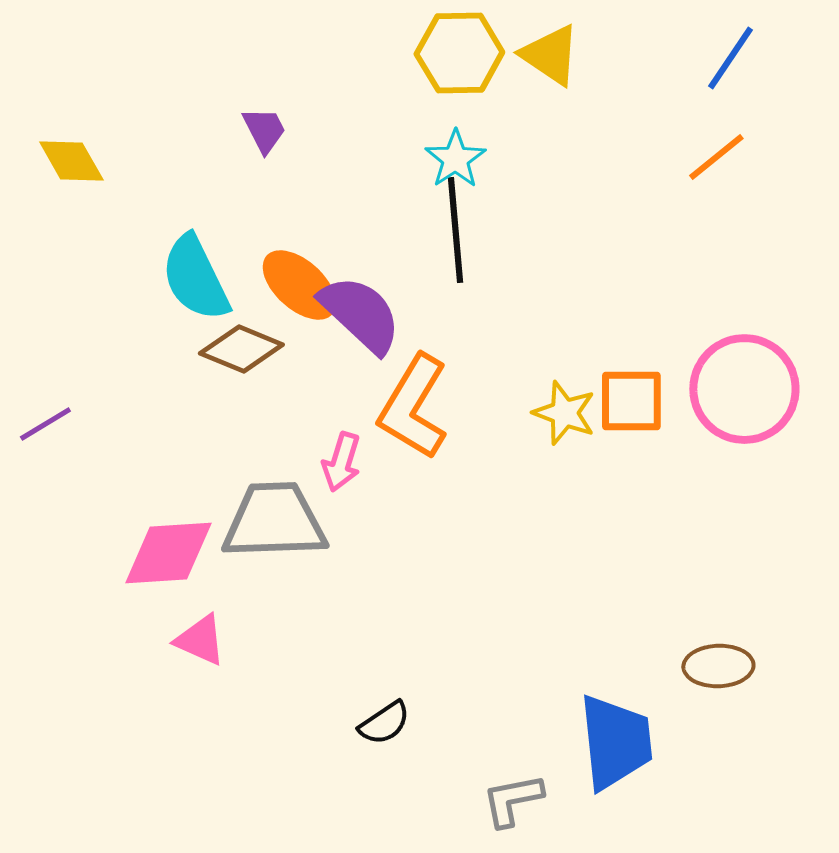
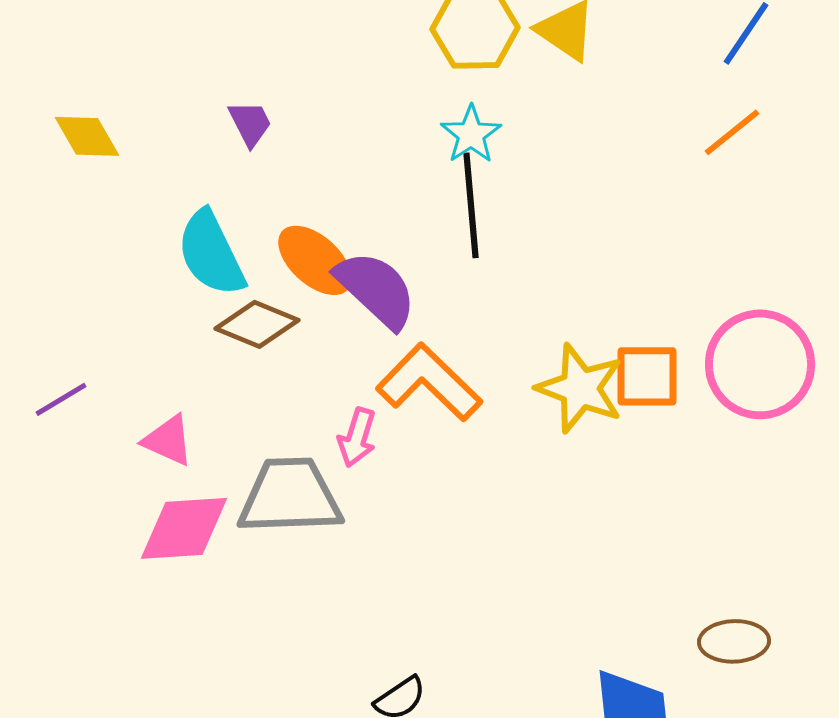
purple trapezoid: (264, 130) -> (250, 123), moved
orange L-shape: (413, 407) -> (429, 382), turned 103
yellow star: (564, 413) -> (580, 388), size x1.4
pink triangle: (200, 640) -> (168, 440), moved

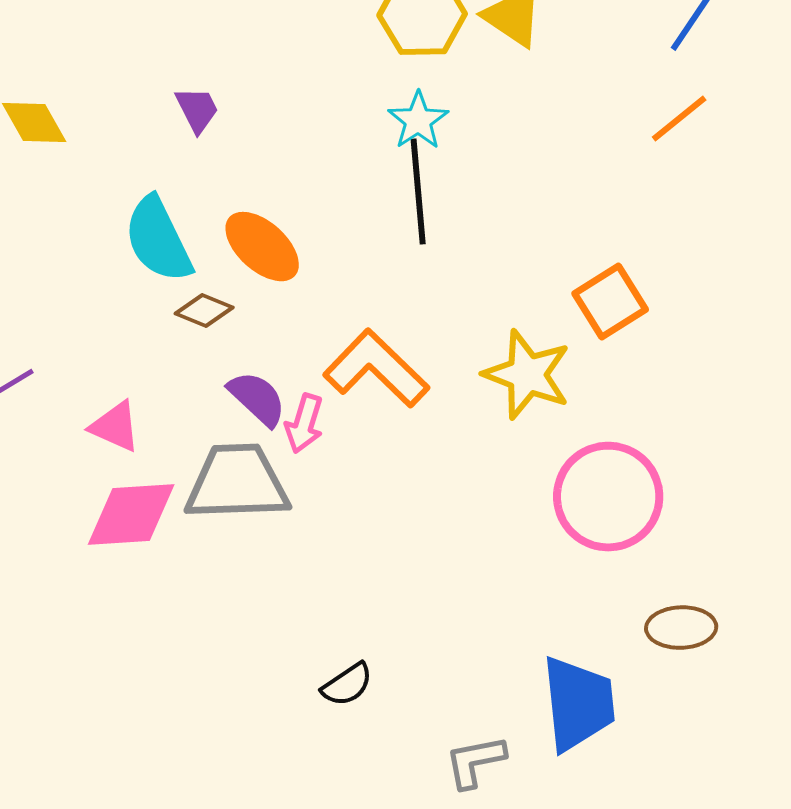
purple semicircle: (376, 289) -> (257, 399), moved, size x0.7
brown diamond: (257, 324) -> (204, 311), size x0.7
pink circle: (760, 364) -> (608, 497), moved
orange square: (647, 376) -> (610, 302), moved, turned -32

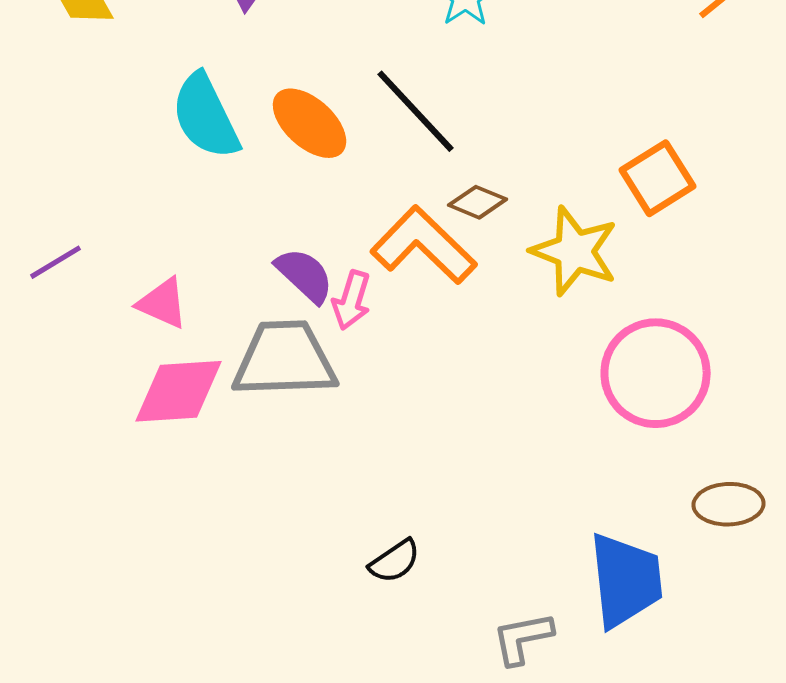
black line: (418, 192) -> (416, 111), moved, turned -38
brown diamond: (204, 311) -> (478, 202), moved

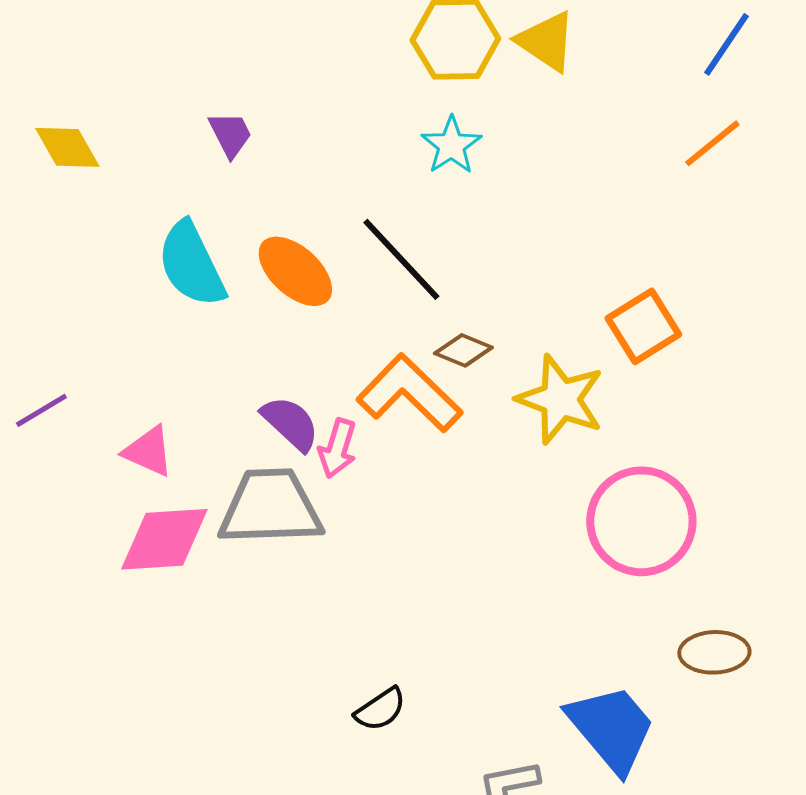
blue trapezoid: (626, 580) -> (611, 728), turned -34

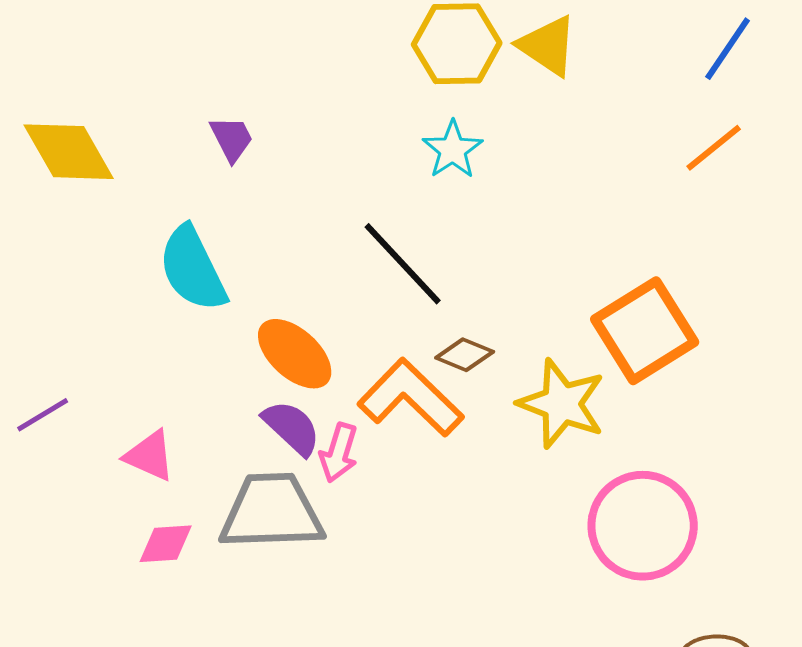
yellow diamond: (67, 147) -> (69, 152), size x1.4
orange ellipse: (295, 271) -> (295, 354), moved
orange square: (643, 326) -> (645, 331), size x1.4
pink diamond: (164, 539) -> (166, 544), size x0.6

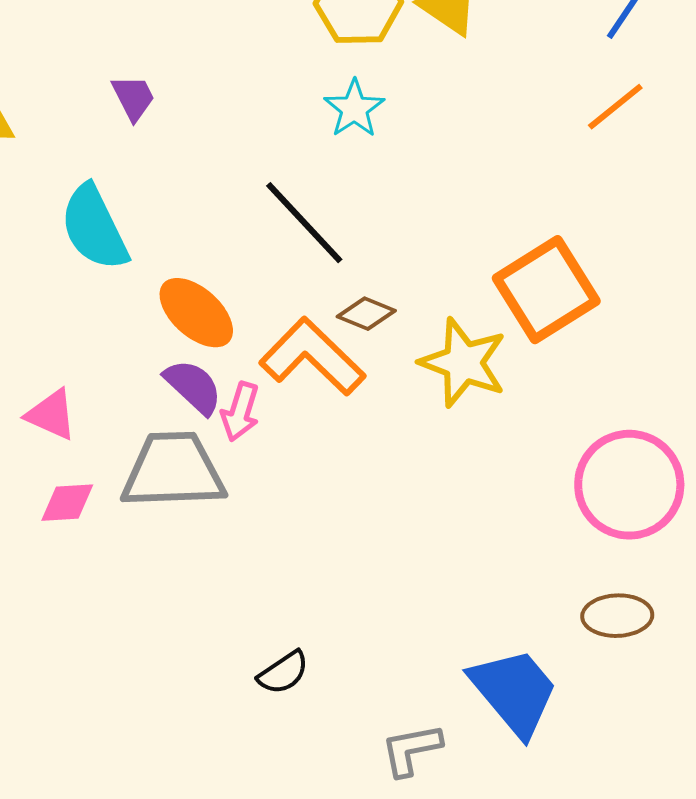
pink circle: (643, 526) -> (629, 485), moved

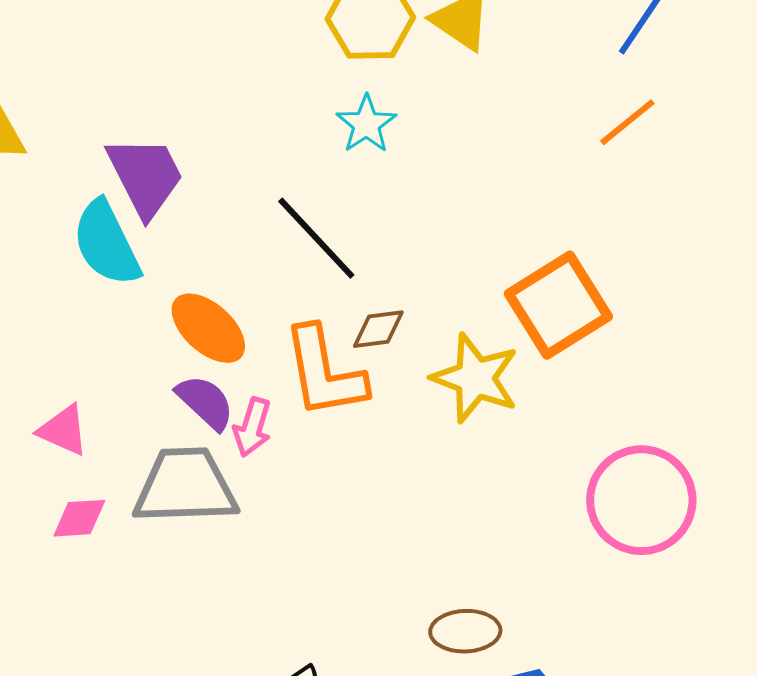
purple trapezoid: (133, 98) -> (145, 176), moved, size x1.8
brown diamond: (366, 314) -> (378, 329), turned -30
orange L-shape: (312, 357) -> (324, 372), turned -144
brown ellipse: (617, 616) -> (465, 631), moved

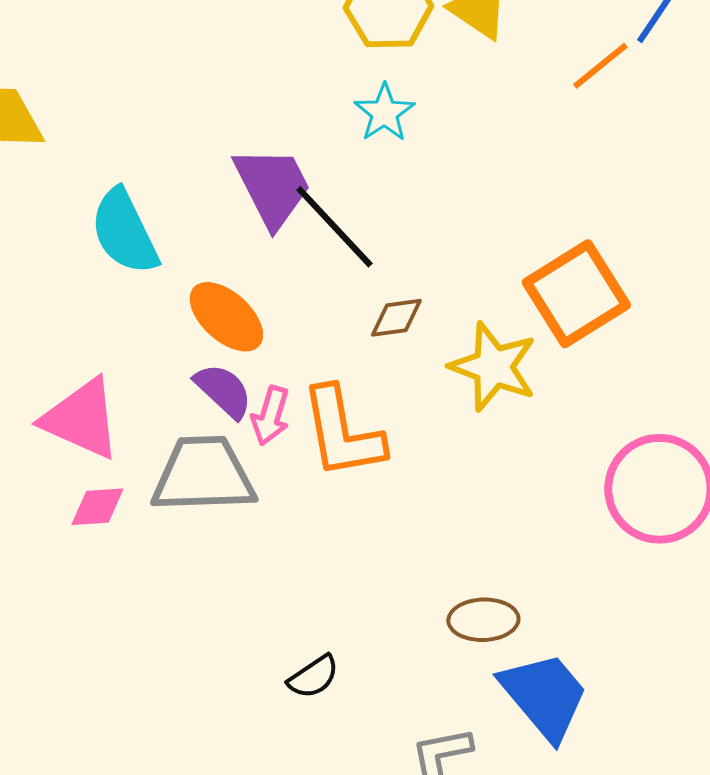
orange line: (627, 122) -> (600, 66), moved
purple trapezoid: (145, 176) -> (272, 187), moved
orange L-shape: (324, 372) -> (342, 433), moved
pink triangle: (63, 430) -> (81, 419), size x1.6

